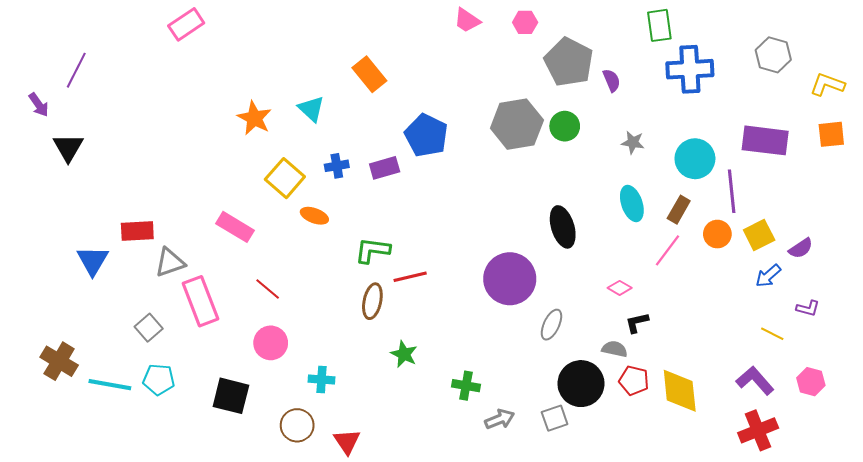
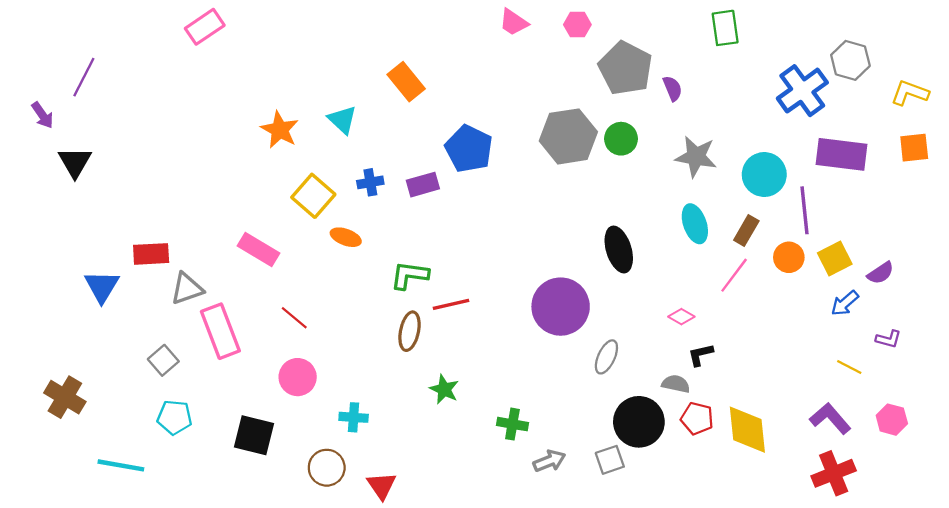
blue cross: (690, 69) -> (802, 91), moved, turned -33
gray star: (633, 142) -> (696, 157), size x1.6
cyan line: (110, 385) -> (121, 465), moved

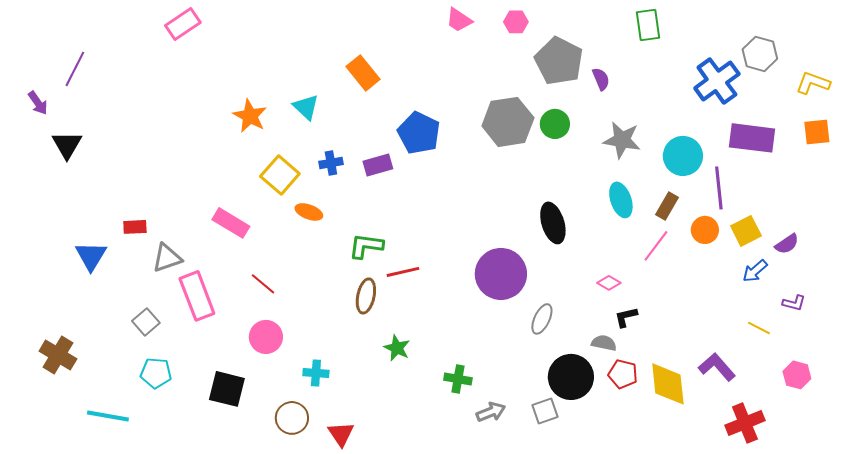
red rectangle: (151, 254) -> (135, 227), size x0.7
purple L-shape: (830, 418) -> (717, 367), moved

